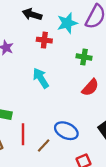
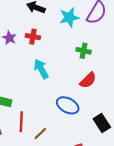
red cross: (44, 40) -> (33, 37), moved
blue ellipse: (66, 131) -> (68, 105), moved

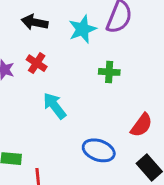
red cross: (33, 37) -> (37, 63), turned 32
red semicircle: (88, 80) -> (141, 125), moved

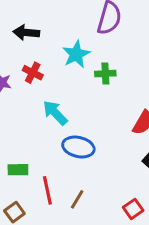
cyan star: (83, 29) -> (76, 54), moved
blue ellipse: (99, 150) -> (78, 147), moved

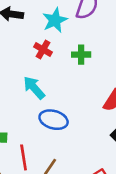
cyan star: (76, 54) -> (55, 20), moved
red cross: (33, 73) -> (43, 49), moved

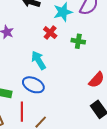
blue ellipse: (54, 120) -> (33, 85), moved

